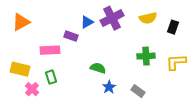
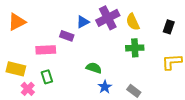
yellow semicircle: (148, 18) -> (133, 22), moved, turned 78
green cross: (146, 56) -> (135, 48), moved

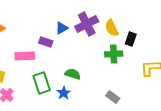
black rectangle: (169, 27) -> (131, 39), moved
green rectangle: (47, 77) -> (42, 83), moved, size x1.5
blue star: (105, 87) -> (64, 93), moved

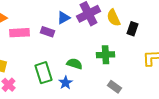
green cross: (114, 54) -> (106, 55), moved
pink rectangle: (25, 56) -> (20, 33), moved

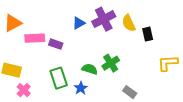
black rectangle: (133, 29) -> (148, 34), turned -32
purple rectangle: (48, 32) -> (56, 44), moved
green cross: (106, 55) -> (111, 63), moved, turned -30

